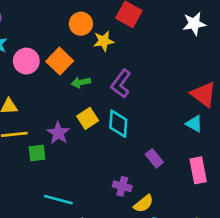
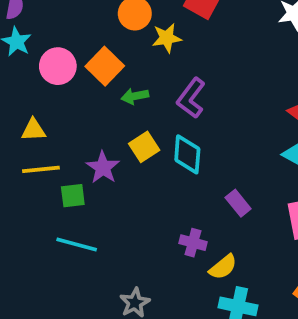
cyan line: (58, 200) -> (77, 244), moved

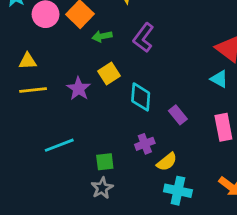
cyan diamond: (187, 154) -> (141, 97), moved
green square: (73, 196) -> (105, 162), moved
purple cross: (193, 243) -> (145, 144), turned -36
cyan line: (77, 244) -> (59, 145), turned -36

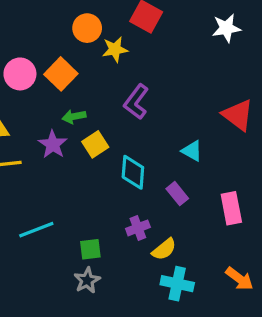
green arrow: (102, 36) -> (74, 117), moved
cyan triangle: (219, 79) -> (192, 151), moved
purple star: (79, 89) -> (53, 144), moved

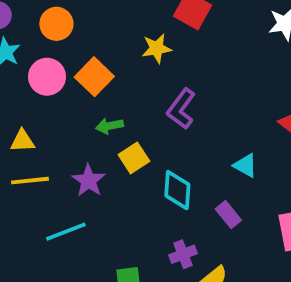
orange circle: (87, 28) -> (56, 24), moved
purple star: (53, 144) -> (89, 181), moved
cyan line: (36, 230) -> (66, 232), moved

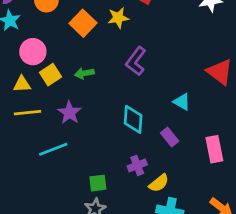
pink circle: (47, 77) -> (33, 52), moved
orange square: (94, 77) -> (83, 23), moved
yellow square: (134, 158) -> (50, 75), moved

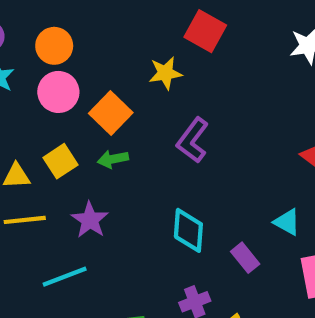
orange square: (83, 23) -> (111, 113), moved
pink circle: (33, 52) -> (58, 92), moved
cyan triangle: (182, 102) -> (287, 222), moved

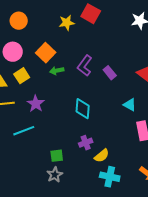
yellow star: (165, 73) -> (67, 23), moved
pink circle: (58, 92) -> (13, 52), moved
green arrow: (113, 159) -> (57, 71), moved
purple rectangle: (245, 258) -> (110, 73), moved

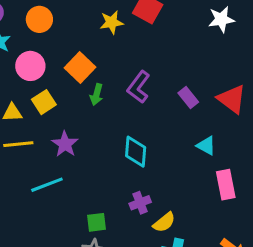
green arrow: (57, 71) -> (97, 95), turned -64
purple rectangle: (110, 73) -> (188, 98), moved

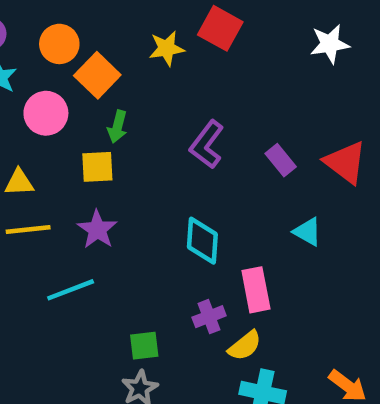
orange square: (80, 67) -> (97, 75), moved
green arrow: (97, 95) -> (117, 127), moved
yellow square: (44, 102) -> (97, 167), moved, turned 30
pink rectangle: (226, 185) -> (256, 290), moved

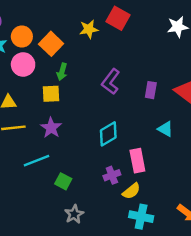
orange circle: (59, 44) -> (22, 37), moved
purple rectangle: (281, 160) -> (151, 90), turned 49
cyan diamond: (202, 241) -> (108, 134), turned 55
green square: (144, 346) -> (63, 181), moved, turned 35

